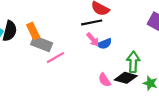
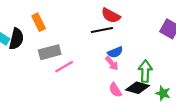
orange rectangle: (33, 31) -> (39, 22), moved
pink arrow: (93, 39) -> (112, 63), moved
gray rectangle: (42, 44) -> (50, 52), turned -36

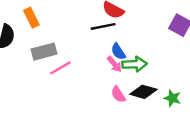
blue semicircle: (115, 52) -> (118, 52), turned 80
green arrow: (145, 71) -> (135, 64), moved, turned 85

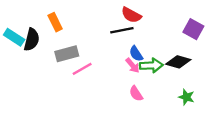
black diamond: (143, 92) -> (178, 62), moved

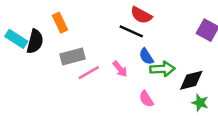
black line: (122, 30) -> (131, 31), turned 35
black diamond: (178, 62) -> (191, 80), moved, turned -30
pink arrow: (132, 65) -> (120, 69), moved

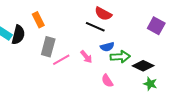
gray rectangle: (72, 56) -> (48, 47), turned -60
blue semicircle: (146, 56) -> (107, 47), turned -72
black diamond: (191, 80) -> (143, 66), turned 40

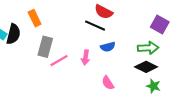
pink arrow: (86, 57) -> (86, 57), turned 48
green arrow: (120, 57) -> (148, 48), moved

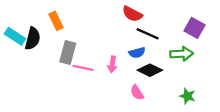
black line: (95, 26) -> (148, 34), moved
pink line: (59, 61) -> (83, 68), turned 42
black diamond: (146, 67) -> (150, 70), moved

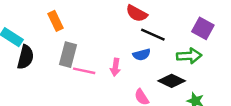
black semicircle: (33, 39) -> (25, 57), moved
black diamond: (150, 70) -> (172, 81), moved

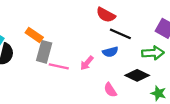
orange rectangle: (55, 21) -> (34, 35), moved, turned -30
pink arrow: (115, 67) -> (87, 63), turned 32

